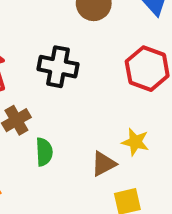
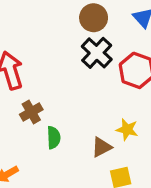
black cross: (58, 67) -> (97, 53), moved, turned 32

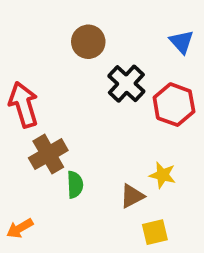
brown circle: (94, 18) -> (88, 42), moved
brown cross: (31, 112) -> (48, 154), size x1.4

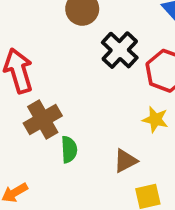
yellow star: (163, 175) -> (155, 119), moved

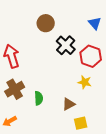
brown cross: (43, 119) -> (15, 89), moved

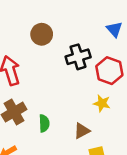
brown circle: (46, 23) -> (42, 34), moved
black cross: (66, 45) -> (78, 57), turned 30

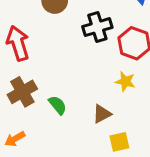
green semicircle: (44, 123) -> (58, 105), turned -36

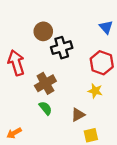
black cross: (97, 27) -> (62, 48), moved
brown cross: (22, 92) -> (45, 83), moved

